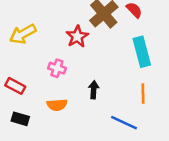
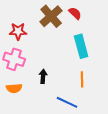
red star: (77, 37) -> (18, 31), moved, turned 30
pink cross: (57, 68) -> (14, 59), size x1.5

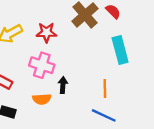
black arrow: (43, 76) -> (63, 85), moved
orange line: (82, 79) -> (105, 89), moved

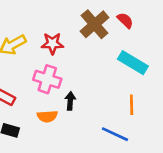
cyan rectangle: (120, 50) -> (133, 63), turned -44
orange line: (105, 89) -> (132, 105), moved

